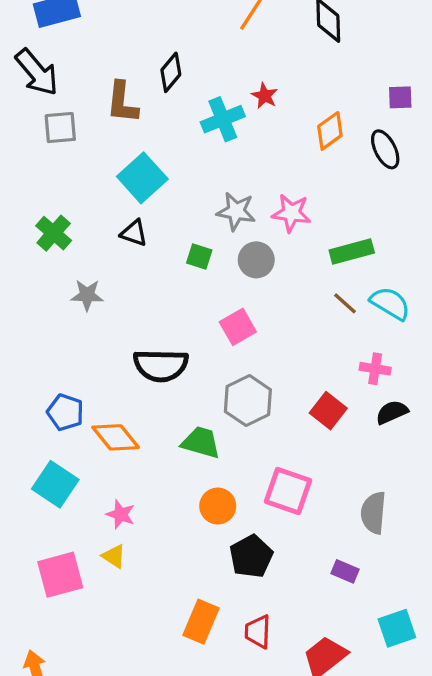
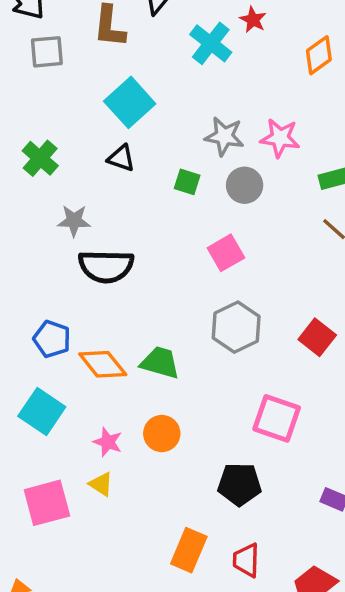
cyan cross: (223, 119) -> (211, 43), turned -30
black semicircle: (161, 365) -> (106, 266), moved
green trapezoid: (201, 442) -> (160, 363), moved
orange circle: (218, 506) -> (162, 434), moved
black pentagon: (251, 556) -> (239, 484), turned 30

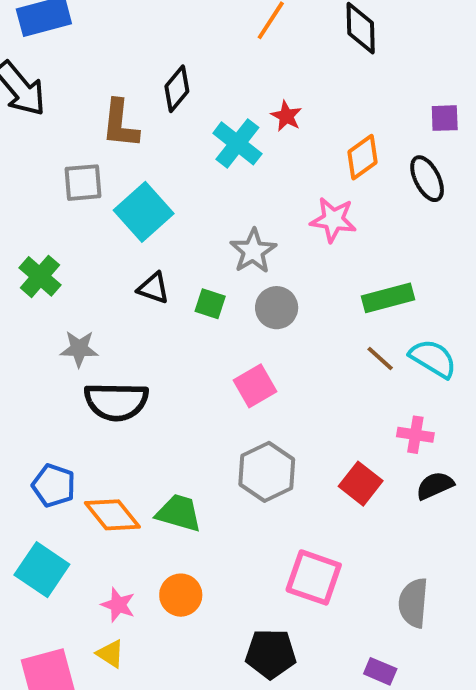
gray square: (47, 52) -> (83, 183), moved
gray star: (224, 136) -> (253, 251), turned 30
pink star: (280, 138) -> (333, 220), moved
black triangle: (121, 158) -> (153, 288), moved

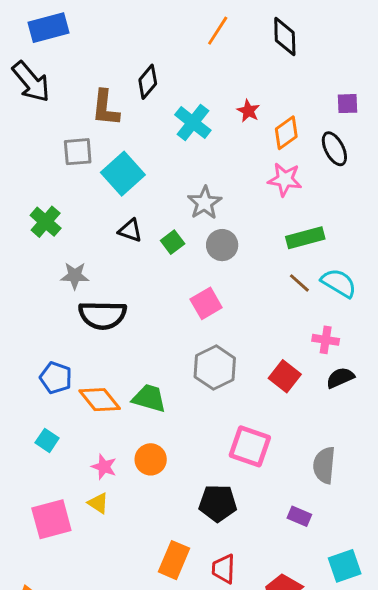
red star: (286, 116) -> (248, 111), moved
pink star: (333, 220) -> (285, 179), moved
green square: (210, 304) -> (173, 242), turned 35
cyan square: (42, 570) -> (47, 440), size x0.6

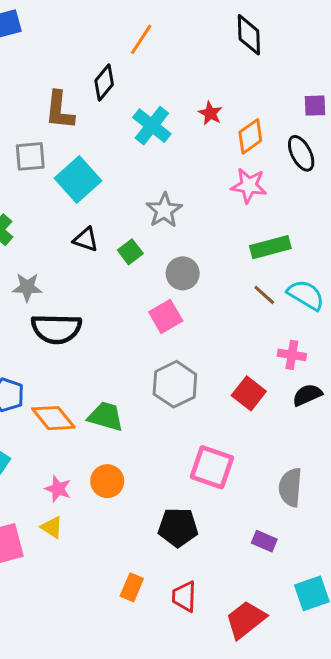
orange line: (218, 31) -> (141, 39), moved
gray circle: (222, 245) -> (183, 273), moved
orange rectangle: (174, 560) -> (132, 587), size x0.7

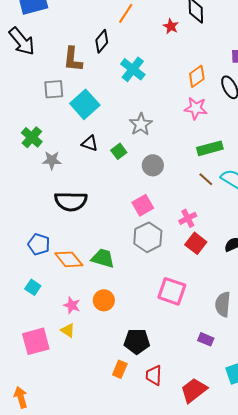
red star: (210, 113) -> (171, 26), moved
gray star: (27, 287) -> (52, 160), moved
pink square: (166, 316) -> (143, 205), moved
pink cross: (292, 355) -> (188, 218), moved, turned -36
black pentagon: (178, 527) -> (137, 341), moved

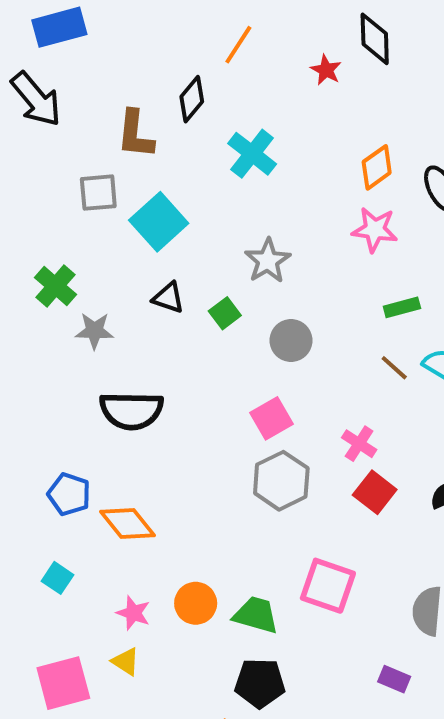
green rectangle: (210, 148) -> (402, 307), size x0.7
pink cross: (188, 218) -> (359, 444), turned -30
green trapezoid: (103, 258) -> (256, 615), moved

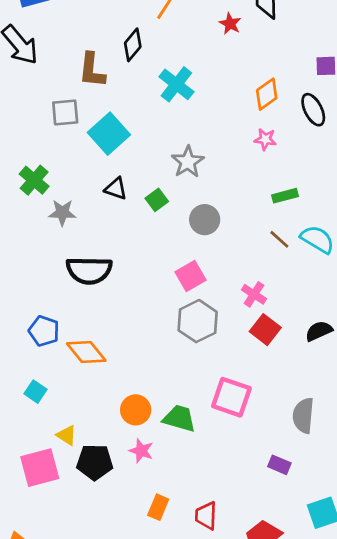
pink star: (375, 230) -> (265, 139), size x0.7
pink star: (133, 613) -> (141, 451), moved
yellow triangle: (126, 662) -> (67, 435), moved
black pentagon: (260, 683) -> (95, 462), moved

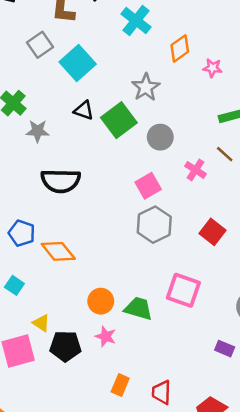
orange diamond: (267, 94) -> (180, 48), moved
gray square: (65, 112) -> (40, 45), turned -30
green square: (157, 200) -> (119, 120), size x1.8
pink cross: (254, 294) -> (196, 170), moved

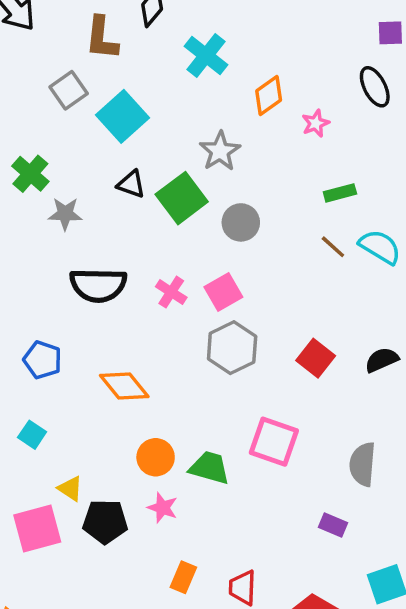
pink star: (213, 68) -> (316, 123), turned -30
pink cross: (196, 170) -> (171, 292), moved
orange diamond: (58, 251) -> (124, 386), moved

